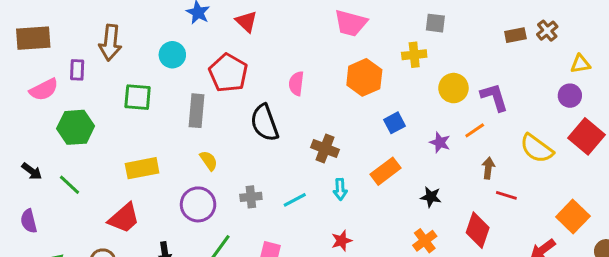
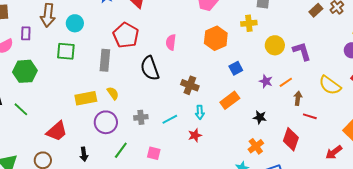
brown rectangle: (515, 35) -> (316, 10), turned -32
cyan circle: (172, 55) -> (75, 23), moved
orange line: (475, 130) -> (286, 82), moved
yellow rectangle: (142, 168) -> (86, 98), moved
red star: (342, 241) -> (195, 135), moved

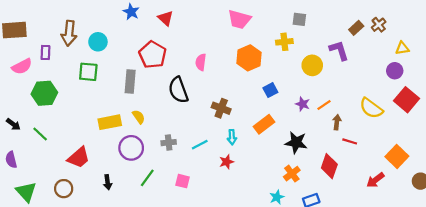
purple L-shape: (302, 51) -> (339, 50), moved
black star: (260, 117) -> (296, 143), size x1.5

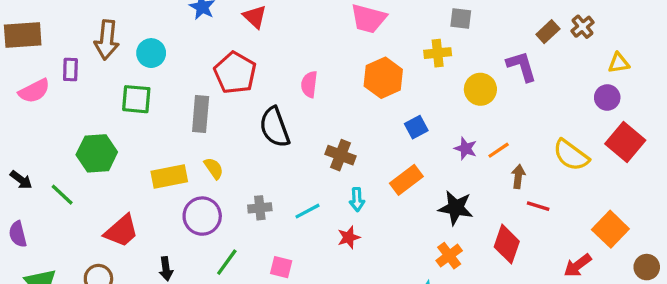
green hexagon: (44, 93) -> (97, 153), moved

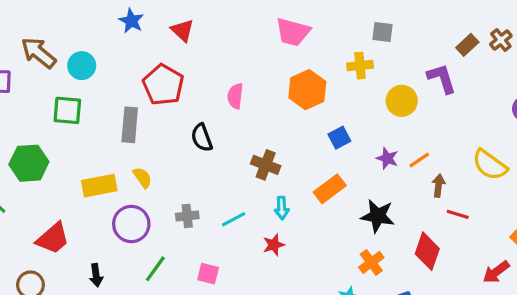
brown arrow: (107, 40) -> (38, 53), turned 123
black semicircle: (275, 127) -> (202, 138), size x0.7

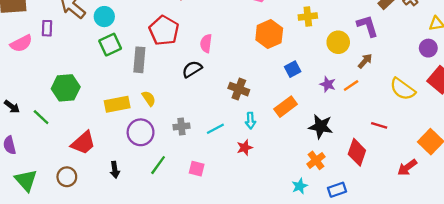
pink semicircle: (235, 96) -> (206, 43), moved
green square: (67, 110) -> (110, 45), moved, turned -30
black semicircle: (202, 138) -> (192, 69), turned 78
brown arrow: (438, 186) -> (365, 61), moved, turned 35

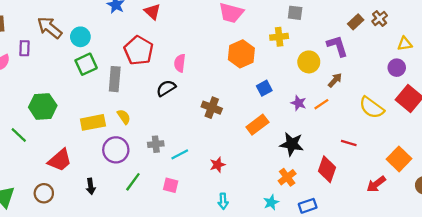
cyan arrow: (250, 121) -> (223, 201), moved
cyan line: (215, 129) -> (180, 154), moved

